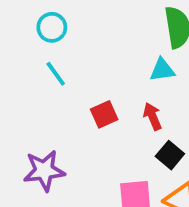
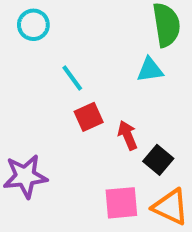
cyan line: (56, 74) -> (72, 78), moved
red arrow: (152, 116) -> (128, 135), moved

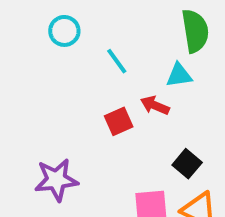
cyan line: (72, 78) -> (117, 61), moved
red arrow: (128, 135) -> (155, 105), moved, turned -44

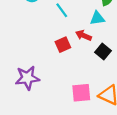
black square: (187, 164) -> (103, 52), moved

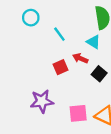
cyan triangle: (97, 18) -> (94, 42), turned 40
purple star: (27, 78) -> (42, 101), moved

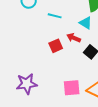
cyan line: (59, 34) -> (55, 16), turned -40
purple star: (42, 101) -> (27, 84), moved

